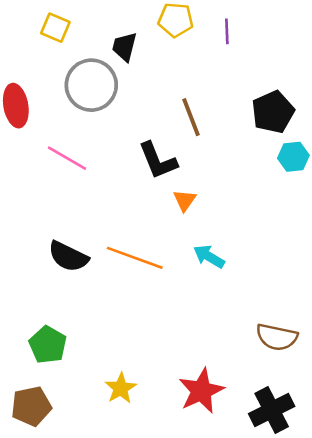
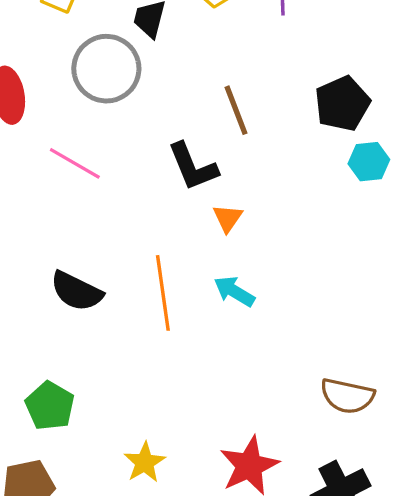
cyan arrow: (209, 257) -> (234, 291), moved
orange line: (135, 258) -> (163, 293), turned 62

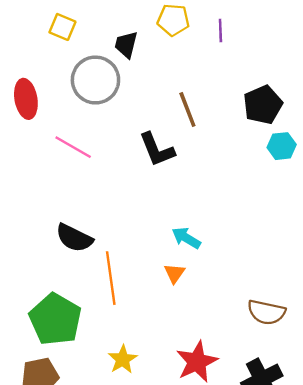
orange triangle: (228, 218) -> (174, 273), moved
orange line: (163, 293) -> (111, 278), moved
green pentagon: (50, 406) -> (55, 319), size x1.5

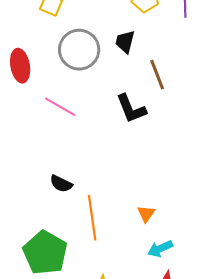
black trapezoid: (126, 45) -> (125, 42), moved
black semicircle: (74, 238) -> (61, 184), size x0.7
cyan arrow: (186, 238) -> (160, 249), moved, turned -55

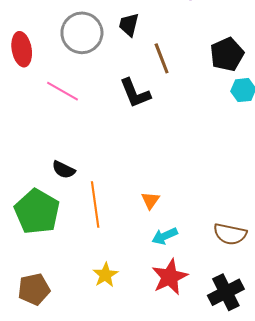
green pentagon: (45, 253) -> (37, 212), moved

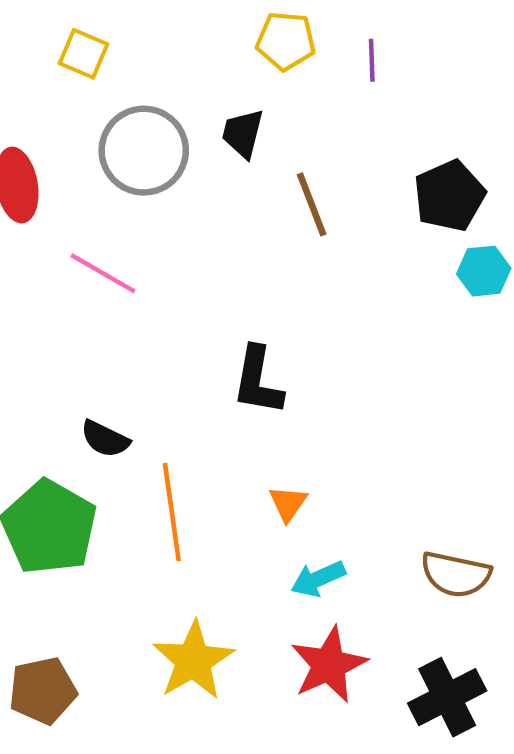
black L-shape: (135, 93) -> (258, 381), moved, turned 32
yellow star: (105, 275) -> (193, 661), size x1.5

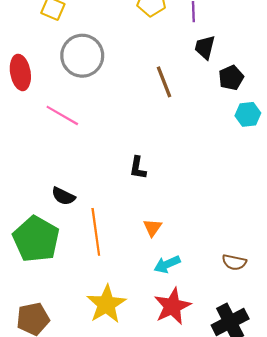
black trapezoid: (243, 133) -> (205, 47), moved
black pentagon: (449, 196) -> (231, 78), size x0.7
black L-shape: (258, 381) -> (138, 168), size x0.7
brown semicircle: (456, 574) -> (234, 262), size x0.7

